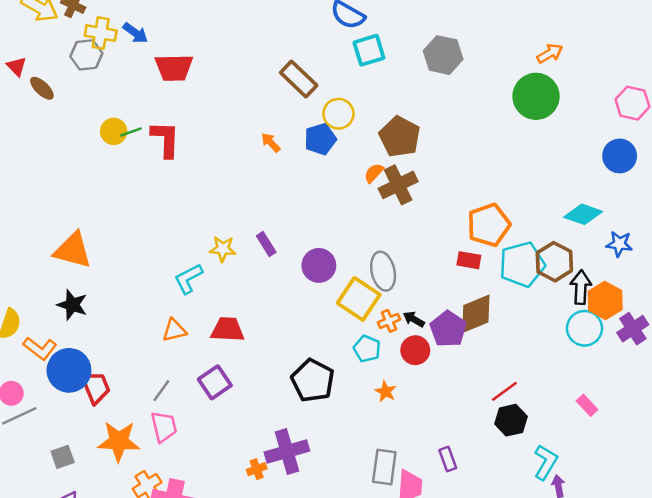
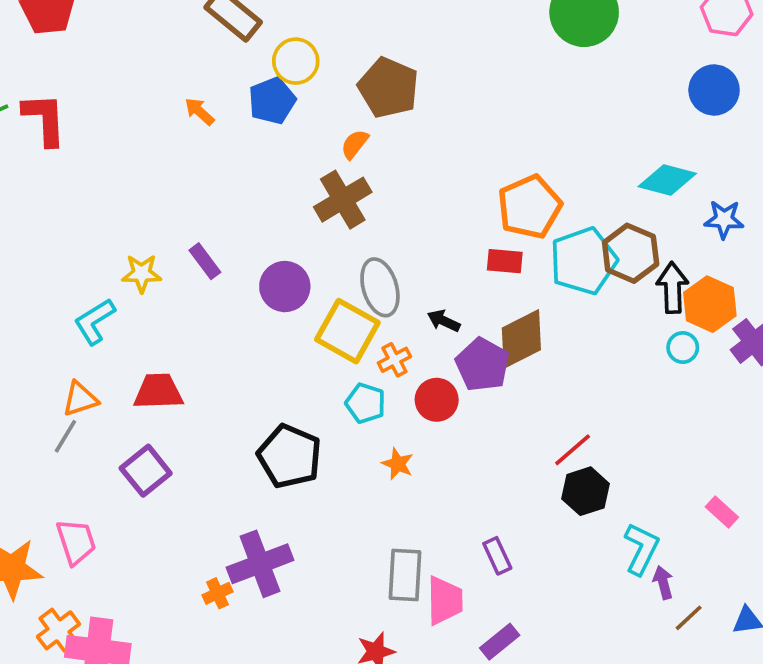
brown cross: (398, 185) -> (343, 200), moved
black arrow: (414, 319) -> (444, 321), moved
cyan circle: (584, 328) -> (683, 348), size x0.6
gray line: (161, 391) -> (65, 436), moved
pink rectangle: (587, 405) -> (722, 512), moved

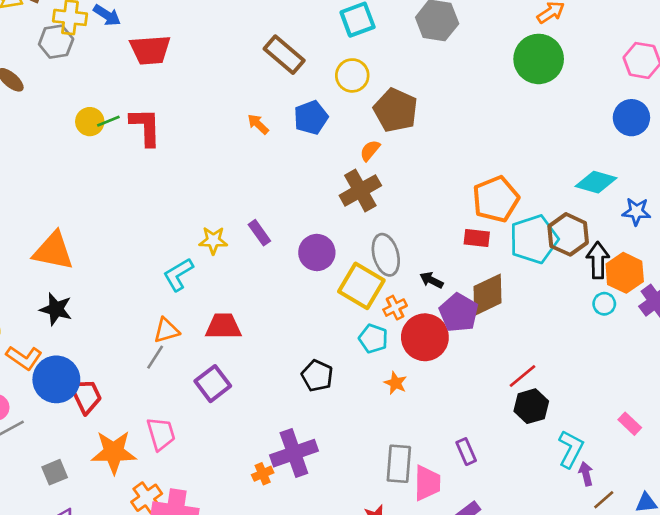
yellow circle: (296, 61) -> (352, 75), moved
red circle: (437, 400) -> (425, 337), size x1.5
black pentagon: (289, 456) -> (317, 376), size x0.7

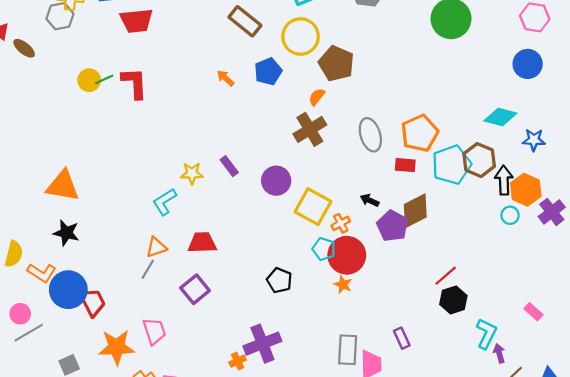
yellow circle: (352, 75) -> (301, 36), size x1.4
gray ellipse: (386, 255) -> (370, 135), moved
red circle: (425, 337) -> (347, 255), moved

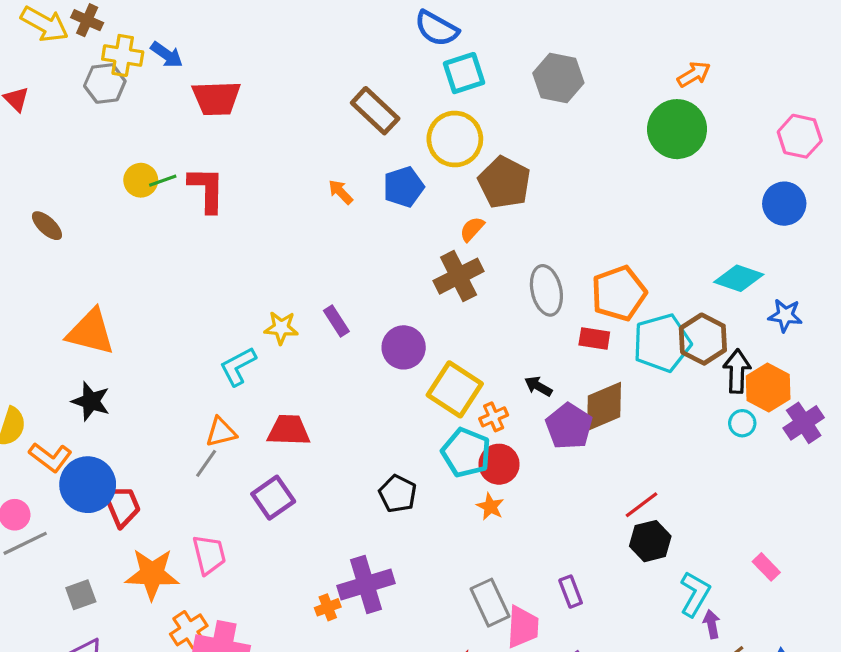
brown ellipse: (24, 48) -> (47, 226), moved
cyan pentagon: (324, 249) -> (466, 453), size x1.4
red circle: (347, 255) -> (499, 464), size x0.7
gray rectangle: (348, 350) -> (490, 603), turned -32

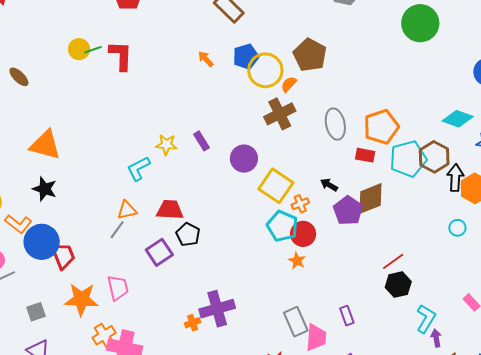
yellow circle: (455, 139) -> (265, 70), moved
cyan circle: (742, 423) -> (457, 228), moved
black pentagon: (398, 494) -> (188, 234), moved

